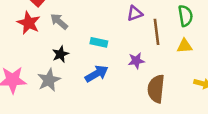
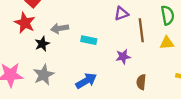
gray arrow: (59, 21) -> (60, 28), moved, turned -49
black star: (60, 54) -> (42, 44), moved
blue arrow: (97, 74) -> (86, 81), moved
brown semicircle: (156, 89) -> (141, 82), size x0.6

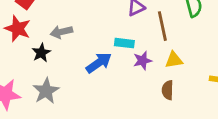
cyan rectangle: (89, 40) -> (124, 43), moved
yellow triangle: (167, 43) -> (174, 60), moved
blue arrow: (86, 81) -> (99, 63), moved

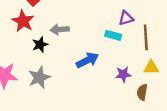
cyan rectangle: (124, 43) -> (113, 35), moved
purple star: (142, 61) -> (123, 74), moved

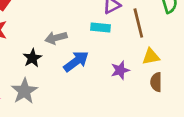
gray arrow: (60, 29) -> (56, 38), moved
black star: (40, 45) -> (32, 58), moved
brown semicircle: (142, 92) -> (156, 82), moved

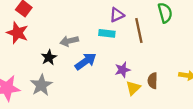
yellow triangle: (151, 56) -> (133, 88), moved, turned -35

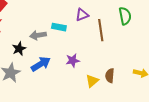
cyan rectangle: (107, 33) -> (59, 27), moved
blue arrow: (86, 61) -> (41, 64), moved
purple star: (123, 70) -> (73, 60), moved

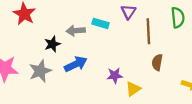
purple triangle: (82, 15) -> (128, 12), turned -40
purple star: (73, 60) -> (115, 76), moved
brown semicircle: (110, 76) -> (157, 62), moved

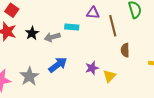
purple triangle: (128, 12) -> (93, 13), turned -48
black star: (52, 44) -> (32, 33), moved

